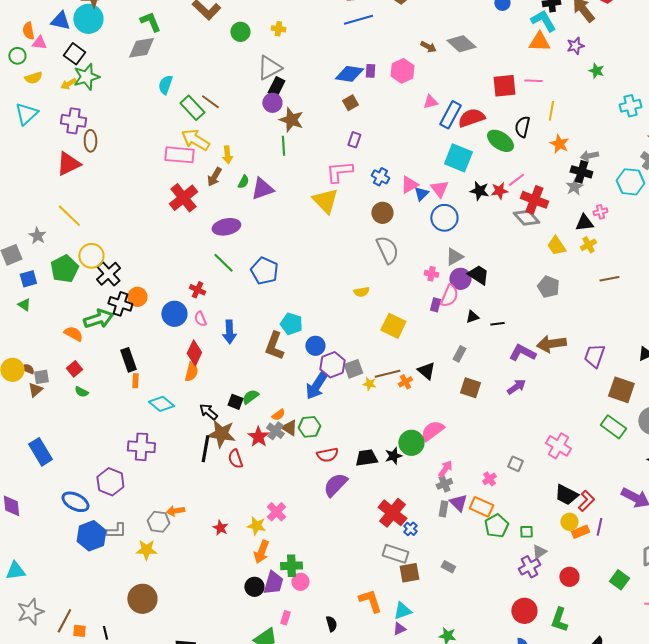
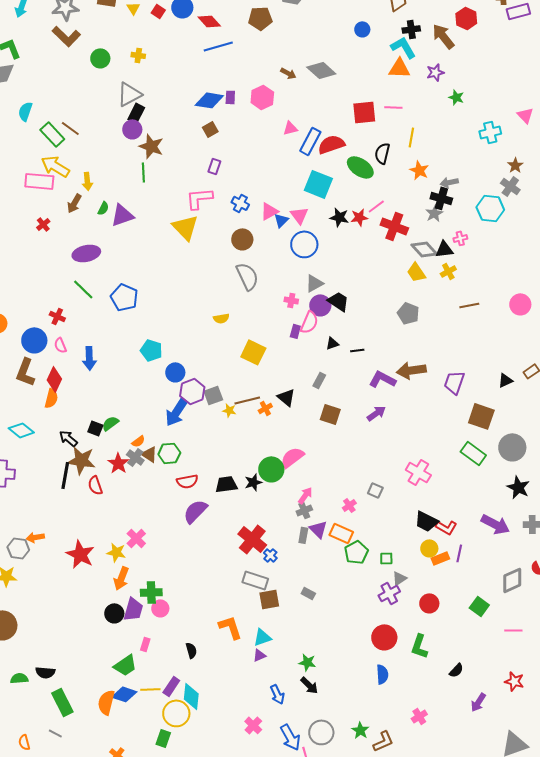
red cross: (183, 198) -> (43, 224), size x0.5
gray diamond: (526, 218) -> (424, 249), moved
brown L-shape: (274, 346) -> (25, 372), moved
red L-shape: (586, 501) -> (446, 527), turned 75
red star: (220, 528) -> (80, 554), size x1.8

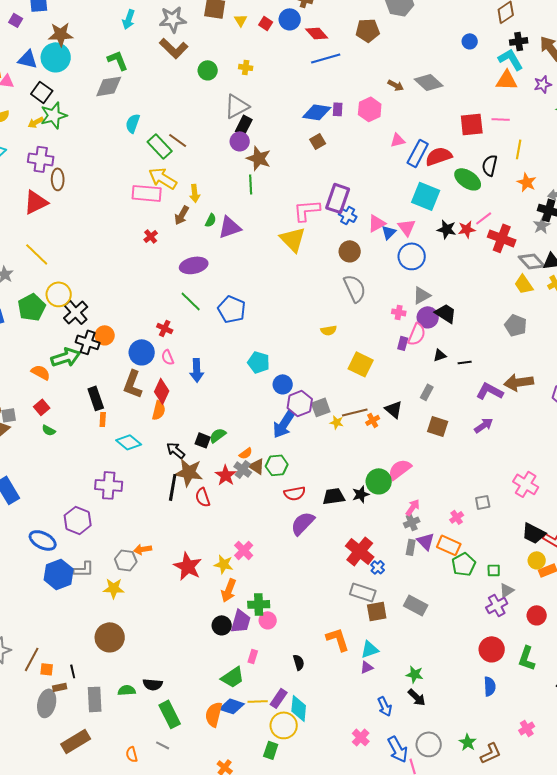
purple rectangle: (214, 166) -> (338, 198), moved, size x1.8
gray square: (375, 490) -> (483, 502), turned -35
gray rectangle: (308, 593) -> (416, 605), size x1.6

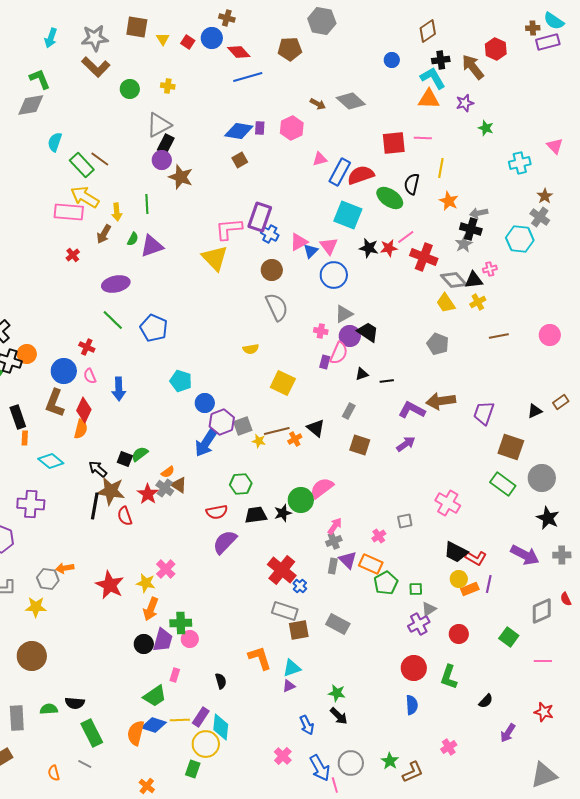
green line: (251, 184) -> (147, 204), moved
green hexagon: (277, 465) -> (241, 484), moved

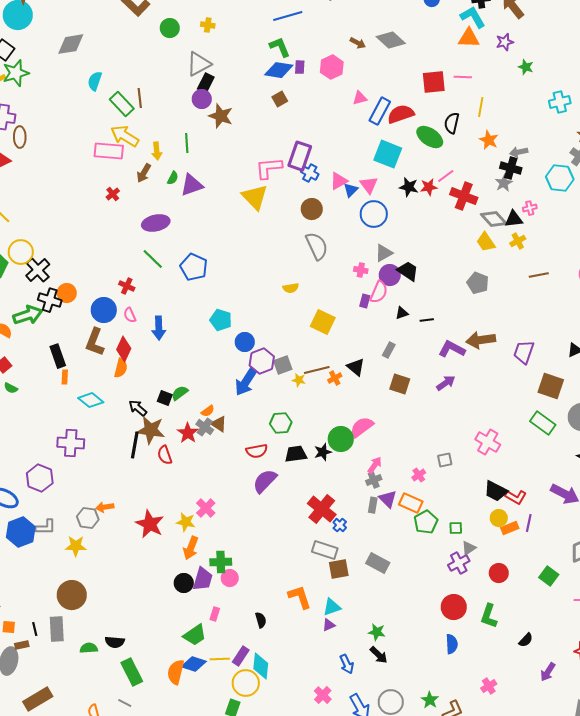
green L-shape: (40, 79) -> (280, 47), moved
brown line: (100, 159) -> (140, 98), turned 48
gray rectangle: (17, 718) -> (57, 629), moved

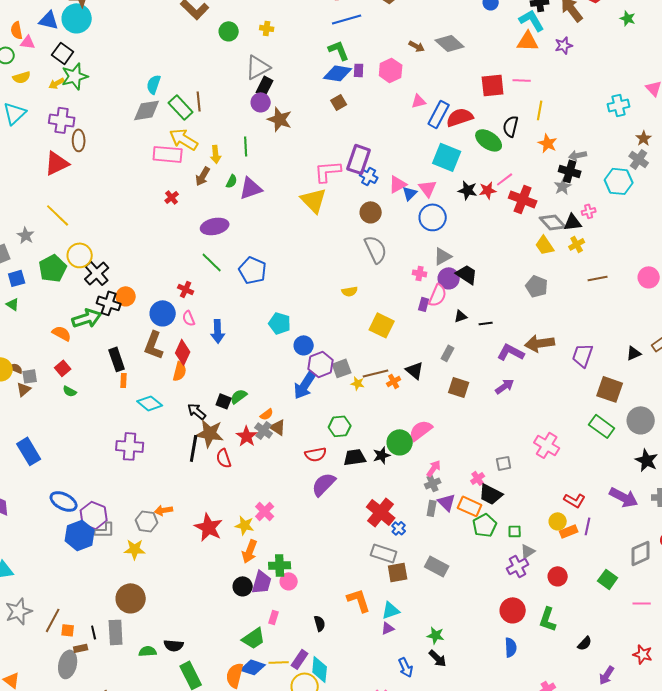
gray diamond: (71, 44) -> (147, 110), moved
green star: (526, 67) -> (628, 18), moved
purple hexagon: (40, 478) -> (94, 515), moved
black trapezoid: (496, 491) -> (491, 494), moved

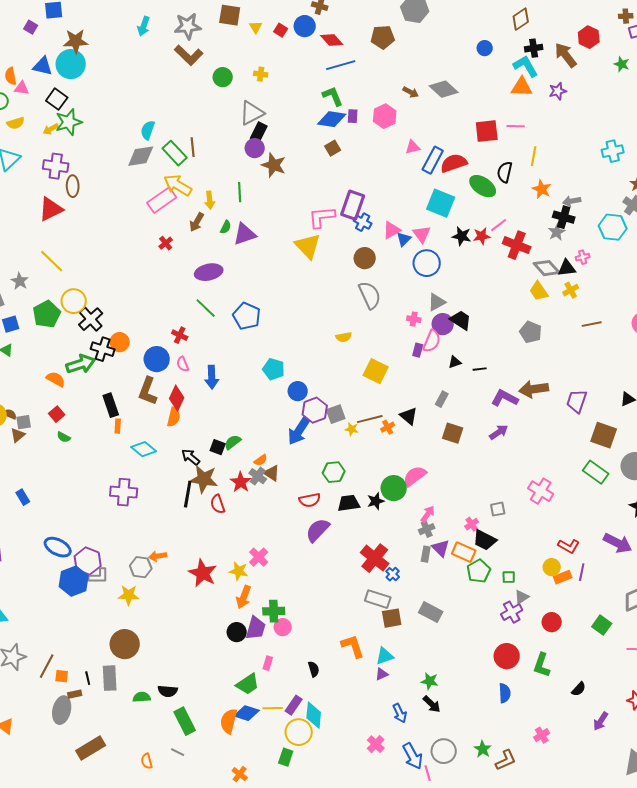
pink rectangle: (168, 154) -> (162, 200), turned -40
blue rectangle: (29, 451) -> (23, 497), size x0.6

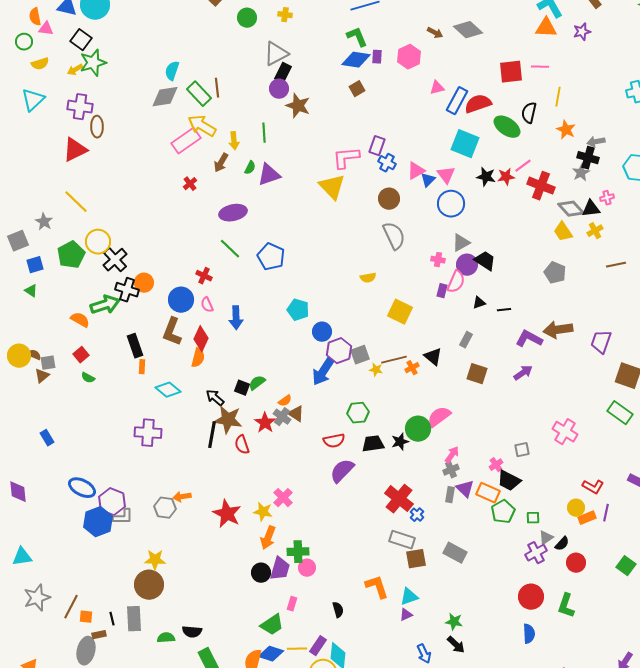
purple rectangle: (353, 205) -> (377, 146), size x0.7
yellow star: (129, 595) -> (155, 560), moved
black semicircle: (579, 689) -> (562, 544), moved

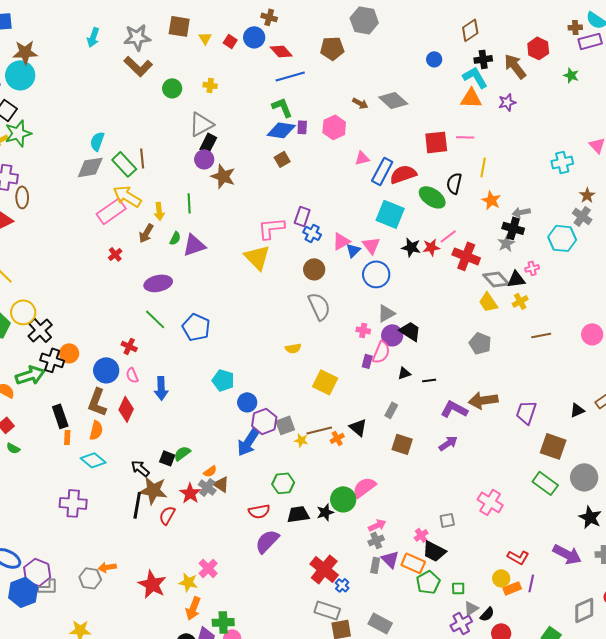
orange semicircle: (198, 358) -> (96, 430), moved
red semicircle: (242, 445) -> (167, 515), turned 48
pink arrow: (452, 455) -> (377, 525), turned 30

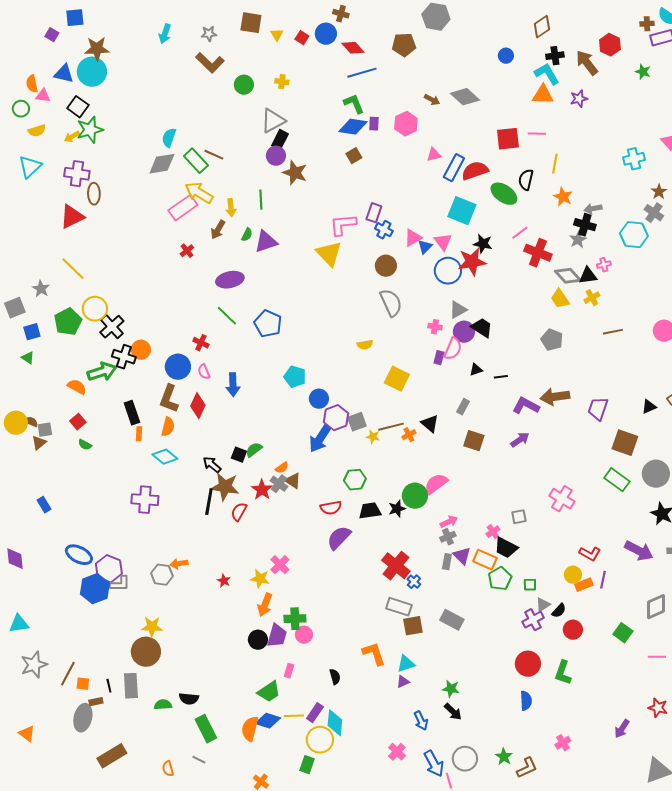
gray star: (137, 37) -> (209, 34), size x0.6
brown line: (142, 158) -> (214, 155), turned -60
red star: (431, 247) -> (472, 262), moved, size x1.6
red star: (152, 584) -> (224, 581), size x0.5

